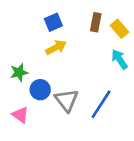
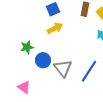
pink triangle: (20, 115) -> (24, 87), moved

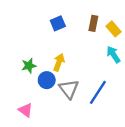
yellow arrow: (55, 28) -> (59, 62), moved, turned -42

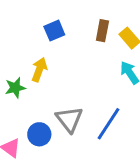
yellow arrow: (59, 62) -> (39, 70), moved
blue circle: (47, 80) -> (39, 134), moved

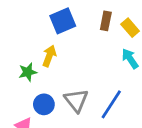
blue square: (54, 31) -> (63, 21), size x1.4
blue circle: (39, 134) -> (44, 104), moved

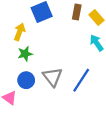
yellow arrow: (49, 56) -> (20, 32), moved
green star: (28, 72) -> (25, 54), moved

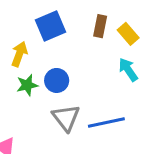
blue circle: (26, 80) -> (57, 80), moved
blue line: (81, 80) -> (106, 122), turned 45

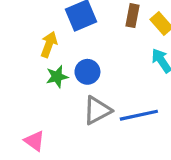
gray triangle: (66, 118) -> (97, 110), turned 40

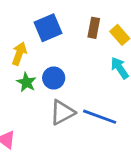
green star: (57, 77) -> (26, 82), turned -30
blue line: (139, 115) -> (100, 117), turned 32

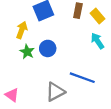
gray triangle: (62, 112) -> (55, 92), moved

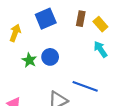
yellow arrow: (22, 30) -> (15, 33), moved

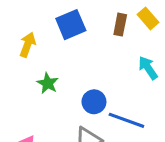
yellow rectangle: (100, 24) -> (148, 18), moved
blue circle: (50, 57) -> (94, 102), moved

